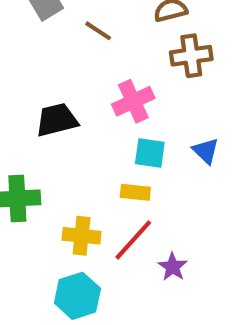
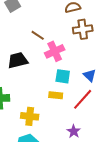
brown line: (98, 31) -> (38, 35), moved
red line: (133, 240) -> (83, 99), moved

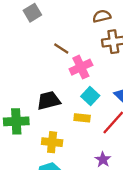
black trapezoid: (18, 60) -> (49, 101), moved
cyan square: (63, 76) -> (90, 96), turned 35

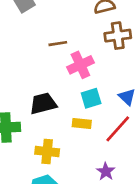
brown line: (61, 49) -> (58, 44), turned -42
cyan square: (90, 96) -> (91, 98), turned 30

